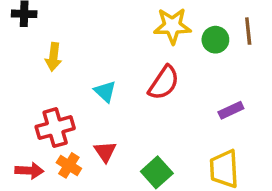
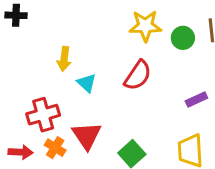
yellow arrow: (53, 57) -> (64, 59), moved
red triangle: (105, 152) -> (87, 136), size x1.5

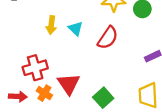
cyan triangle: (87, 83) -> (75, 28), moved

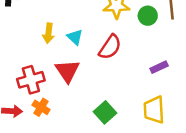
red triangle: (69, 84) -> (67, 71), moved

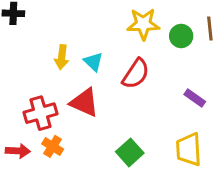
purple rectangle: (159, 67) -> (195, 98), turned 60
red triangle: (67, 71) -> (84, 103), turned -32

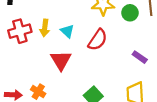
red triangle: (84, 103) -> (61, 60), turned 35
red cross: (41, 113) -> (20, 31), moved

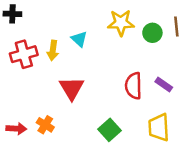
cyan triangle: (67, 31) -> (79, 39), moved
red semicircle: (98, 40) -> (134, 86), moved, turned 145

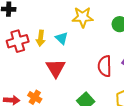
yellow star: (121, 23) -> (83, 17), moved
cyan triangle: (79, 39) -> (62, 38), moved

